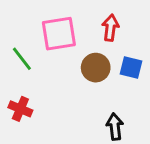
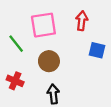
brown circle: (96, 68) -> (49, 61), moved
black arrow: (115, 127) -> (53, 94), moved

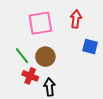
green line: (16, 44) -> (22, 56), moved
red cross: (15, 81) -> (30, 76), moved

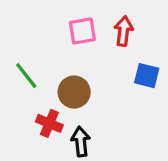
pink square: (40, 23) -> (82, 31), moved, size x0.7
green line: (22, 56) -> (26, 76), moved

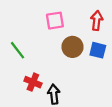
red arrow: (124, 31) -> (97, 21), moved
brown circle: (74, 92) -> (72, 47), moved

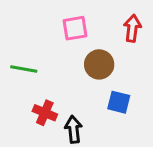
green line: (18, 50) -> (24, 69), turned -42
blue square: (98, 50) -> (119, 102), moved

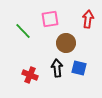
green line: (24, 69) -> (23, 31), moved, turned 36
black arrow: (73, 129) -> (57, 68), moved

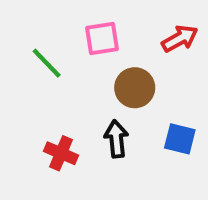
red arrow: (88, 19) -> (180, 39), turned 54
blue square: (79, 68) -> (180, 139), moved

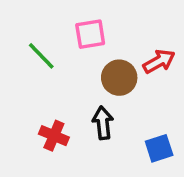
red arrow: (180, 39) -> (159, 61), moved
blue square: (180, 139) -> (159, 148), moved, turned -32

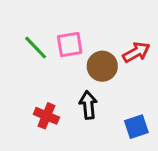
pink square: (90, 34) -> (70, 45), moved

